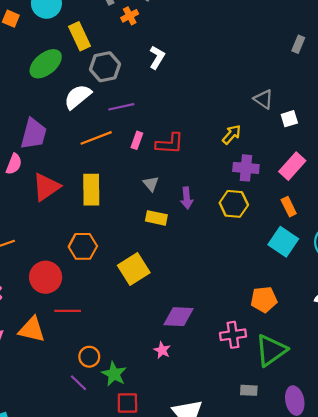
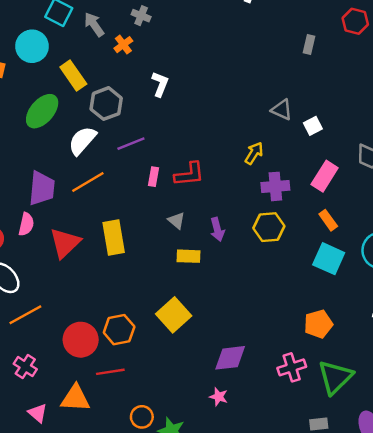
orange line: (96, 138) -> (88, 182), moved
orange hexagon: (83, 246) -> (119, 330), moved

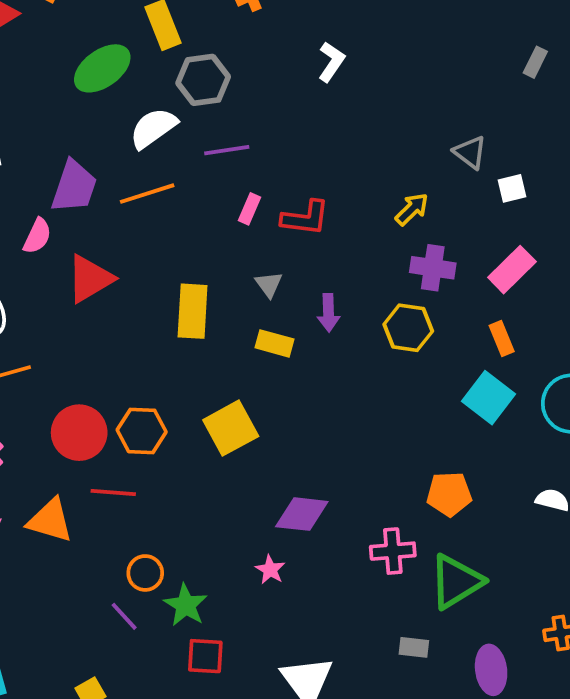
white L-shape: (160, 84) -> (331, 62), moved
yellow rectangle: (114, 238) -> (193, 311), moved

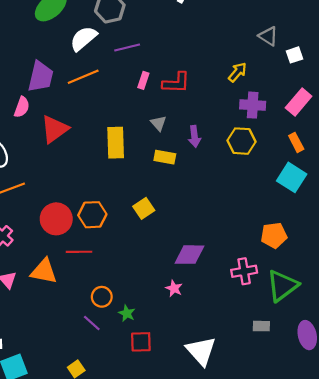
yellow square: (231, 428) -> (144, 208), size x0.7
green star: (186, 605) -> (127, 313), size x0.7

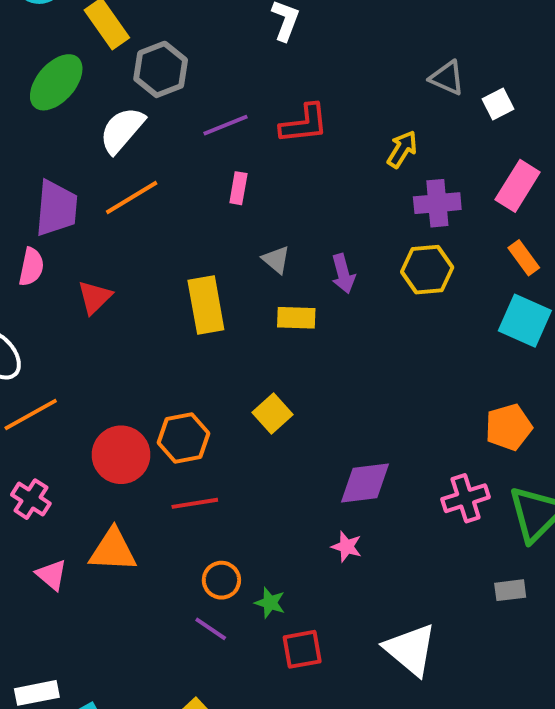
purple line: (127, 47) -> (226, 125), moved
red L-shape: (176, 83) -> (304, 124), moved
red triangle: (54, 129) -> (95, 297), size x0.7
red line: (79, 252) -> (195, 503), moved

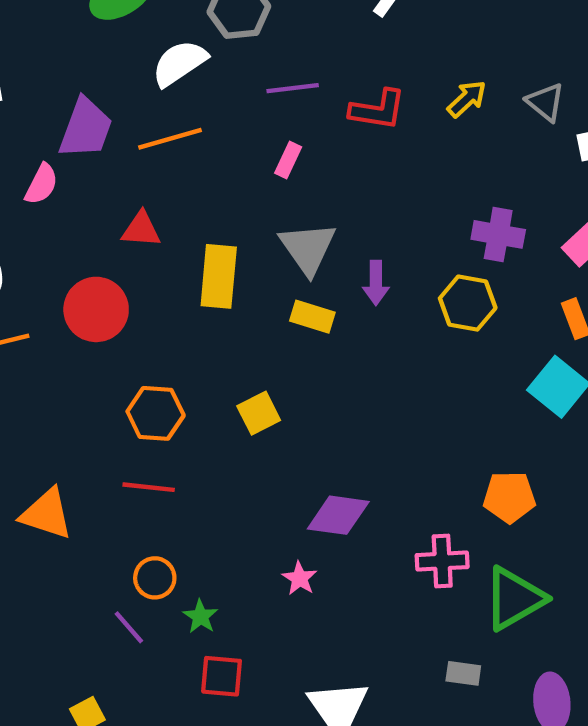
yellow arrow: (402, 149) -> (467, 99), moved
gray triangle: (276, 260) -> (308, 248), size x1.8
red triangle: (95, 297) -> (141, 229), moved, turned 33
red circle: (121, 455) -> (96, 309), moved

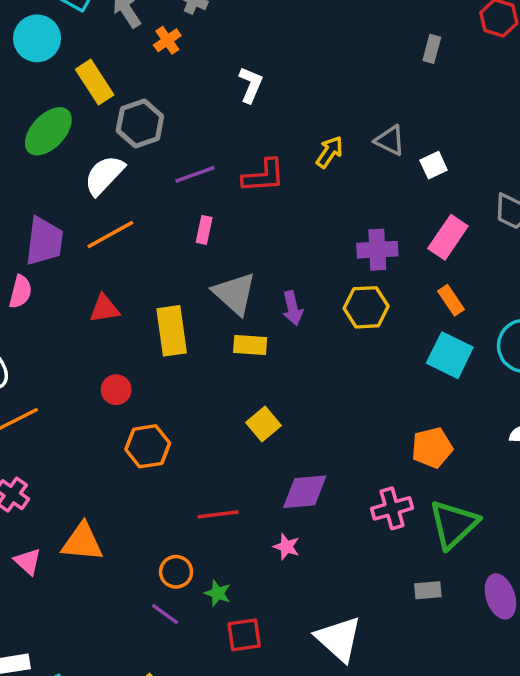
red circle: (96, 309) -> (116, 390), moved, size x0.6
yellow square: (259, 413) -> (263, 424), moved
red line: (149, 487) -> (218, 514), moved

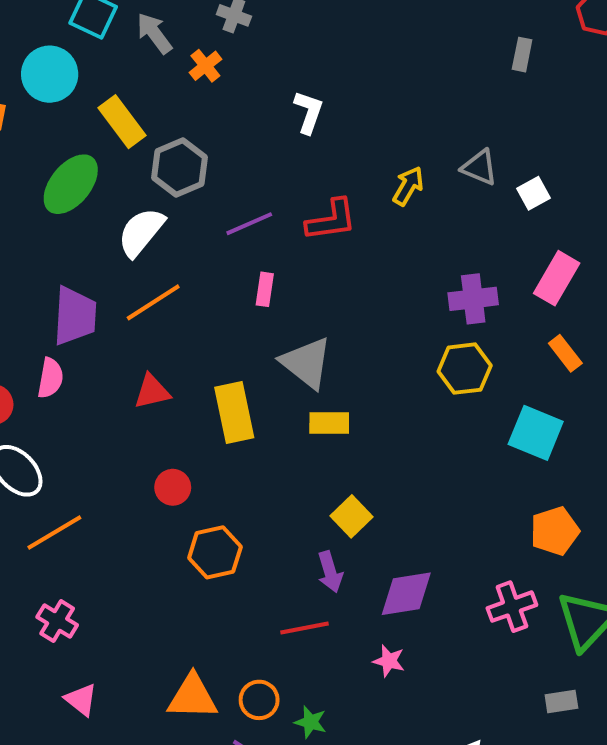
purple arrow: (293, 308) -> (330, 572), moved
cyan square: (450, 355) -> (536, 433), moved
orange triangle: (82, 542) -> (192, 697), moved

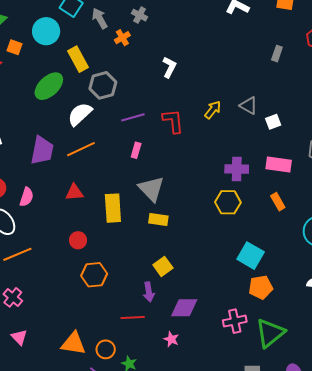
red L-shape: (331, 220) -> (173, 121), turned -96
pink rectangle: (557, 278) -> (279, 165), turned 60
pink semicircle: (50, 378) -> (27, 197), moved
cyan square: (536, 433) -> (251, 256), moved

